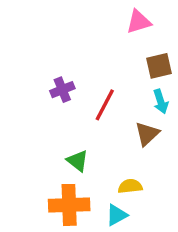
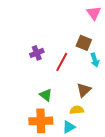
pink triangle: (139, 22) -> (94, 13), moved, turned -49
brown square: (159, 66) -> (84, 43), moved, turned 35
brown triangle: (147, 134) -> (84, 90), moved

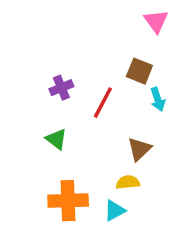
green triangle: (46, 95) -> (56, 139), moved

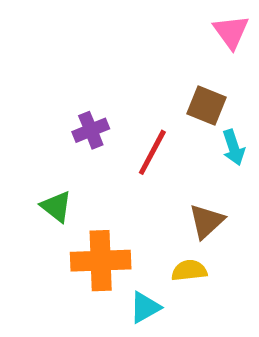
green triangle: (56, 139) -> (56, 206), moved
orange cross: (68, 201) -> (101, 261), moved
cyan triangle: (115, 211) -> (145, 307), moved

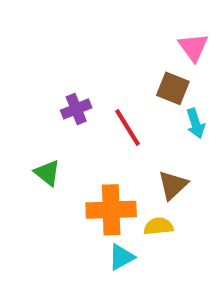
pink triangle: (231, 32) -> (193, 47), moved
red line: (152, 152) -> (128, 128), turned -60
orange cross: (101, 261) -> (111, 210), moved

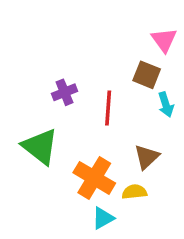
red line: (128, 128) -> (108, 108), turned 36
green triangle: (47, 173) -> (40, 146), size x1.6
orange cross: (111, 210) -> (94, 178), turned 33

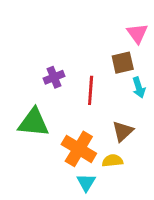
brown square: (147, 75) -> (123, 63), turned -35
green triangle: (40, 146) -> (34, 123), turned -32
cyan triangle: (103, 218) -> (86, 183), turned -30

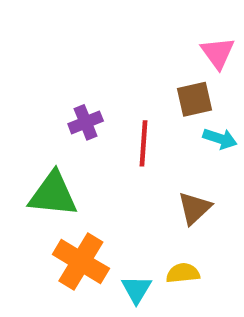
cyan arrow: (139, 87) -> (220, 139), turned -54
orange cross: (79, 149) -> (81, 261), moved
yellow semicircle: (112, 161) -> (183, 273), moved

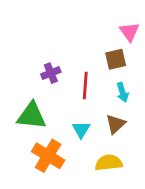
cyan arrow: (220, 139) -> (123, 92), moved, turned 54
yellow semicircle: (183, 273) -> (109, 163), size x1.4
cyan triangle: (137, 289) -> (81, 130), moved

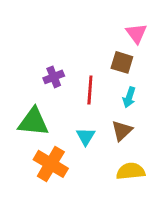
brown square: (116, 59) -> (122, 62), turned 30
cyan arrow: (123, 92) -> (129, 97), turned 36
yellow semicircle: (109, 163) -> (131, 171), moved

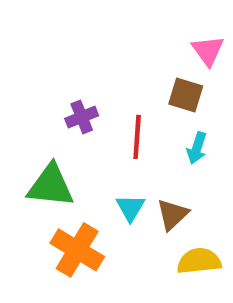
brown triangle: (122, 131) -> (172, 214), moved

